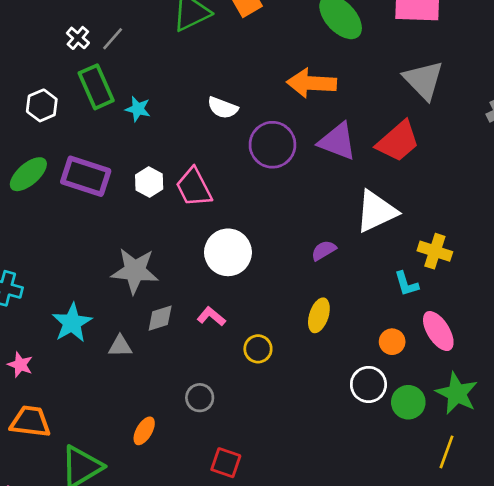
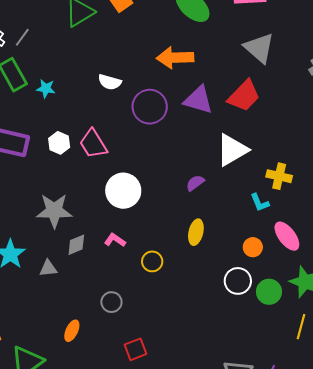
red square: (226, 463) -> (135, 349), turned -35

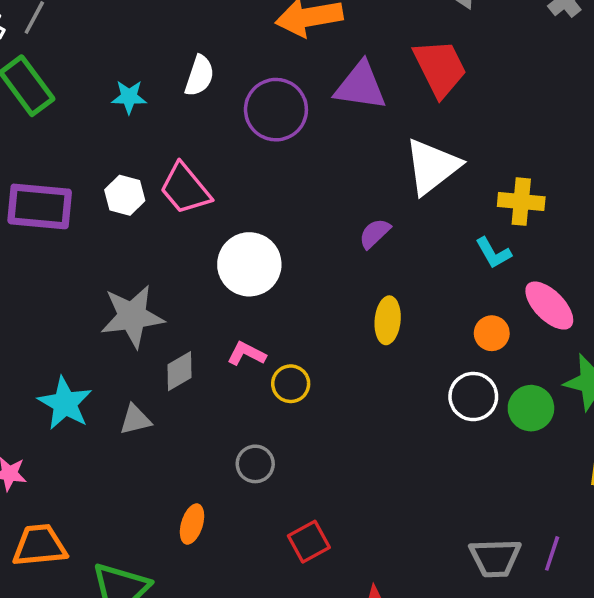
white semicircle: (110, 82) -> (199, 76), turned -80
cyan star: (46, 89) -> (129, 97), moved
red trapezoid: (244, 96) -> (440, 68), turned -63
yellow circle: (152, 261) -> (291, 384), moved

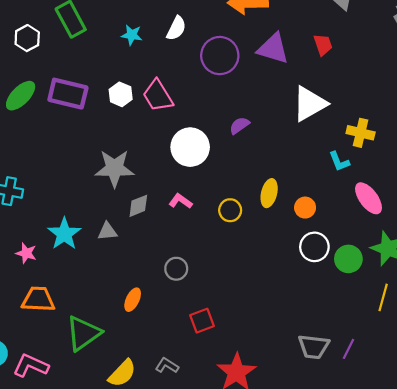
red trapezoid: (440, 68) -> (323, 45), size x0.6
purple semicircle: (375, 233) -> (239, 125), moved
orange circle: (492, 333) -> (305, 208), moved
yellow circle: (291, 384) -> (230, 210), moved
cyan star: (65, 403) -> (64, 234), moved

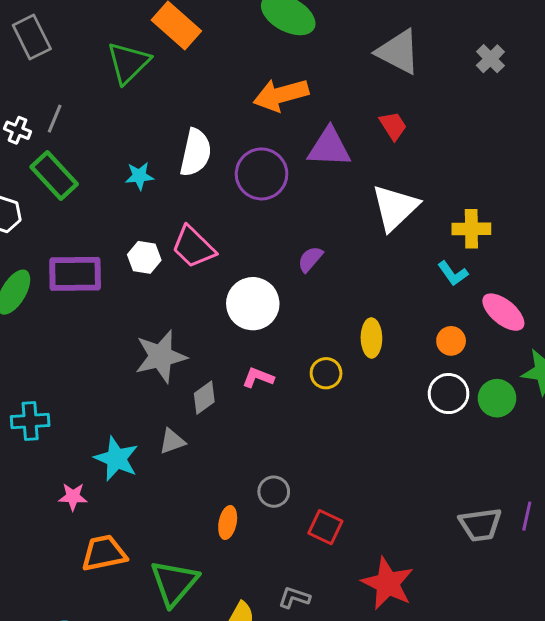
white semicircle: (176, 28) -> (196, 153), size x1.4
orange circle: (305, 208) -> (451, 341), moved
gray circle: (176, 269) -> (274, 492), moved
red square: (202, 321) -> (325, 527), turned -30

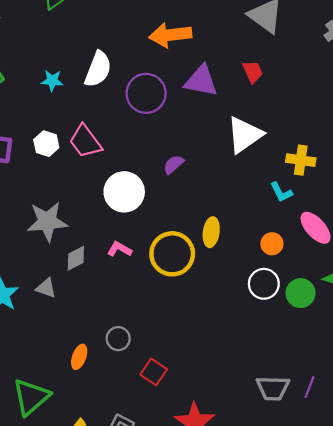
yellow circle: (326, 373) -> (172, 254), size x1.8
gray triangle: (172, 441) -> (46, 288), turned 30

